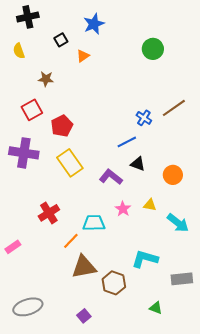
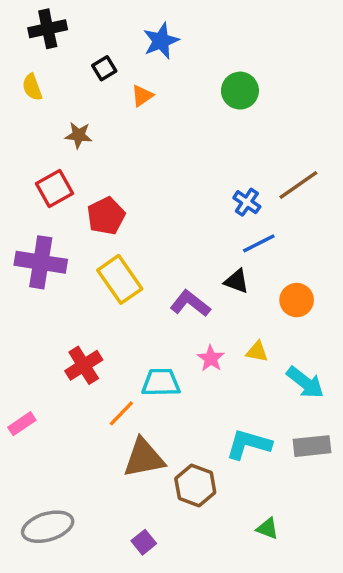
green circle: (153, 49) -> (240, 91), moved
blue line: (127, 142) -> (259, 243), moved
gray rectangle: (182, 279) -> (312, 446), moved

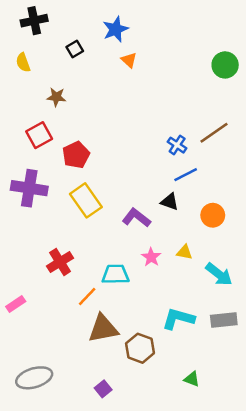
green circle: (240, 91) -> (225, 65), moved
orange triangle: (142, 96) -> (129, 60), moved, turned -42

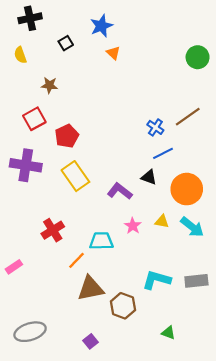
orange circle: (213, 215) -> (187, 189), size x1.5
cyan arrow: (219, 274) -> (192, 227), moved

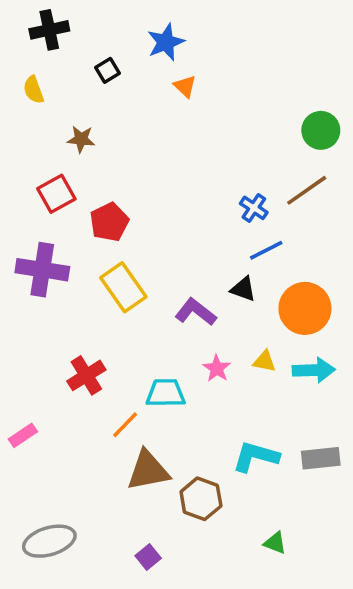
green circle: (198, 57) -> (321, 130), moved
cyan arrow: (192, 227) -> (314, 370), turned -40

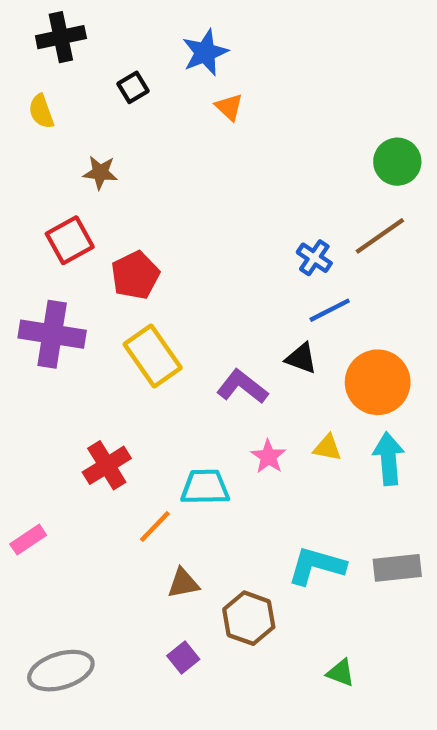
cyan arrow: (314, 370) -> (389, 459), turned -93
brown triangle: (148, 471) -> (183, 583), size x0.6
purple square: (148, 557) -> (183, 657), moved

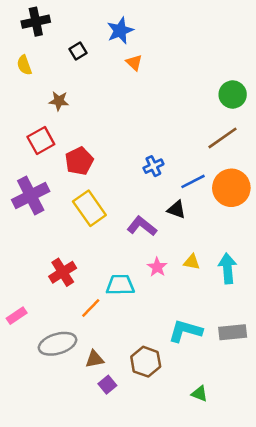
blue cross: (314, 258) -> (153, 166), moved, turned 30
purple cross: (52, 334) -> (31, 195), turned -36
orange circle: (378, 382) -> (231, 188), moved
brown triangle: (183, 583) -> (95, 359), moved
gray ellipse: (61, 671) -> (58, 344), moved

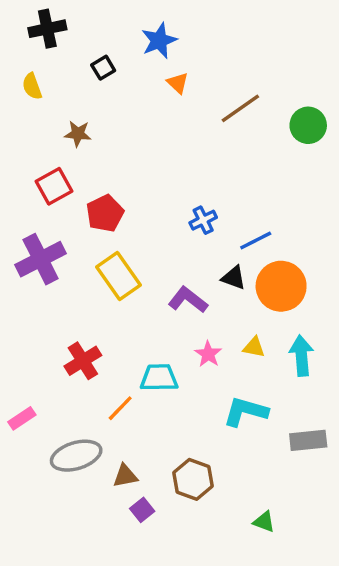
brown line: (222, 138) -> (240, 108), moved
orange circle: (231, 188) -> (281, 286), moved
cyan L-shape: (185, 331) -> (245, 412), moved

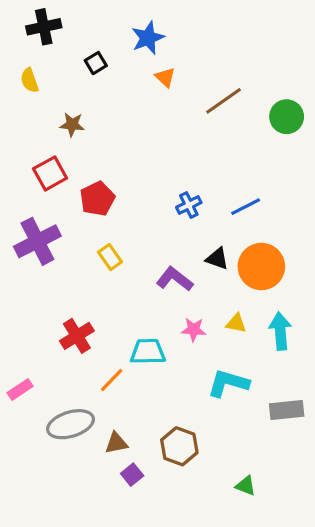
blue line: (256, 240) -> (246, 207), moved
yellow rectangle: (118, 276) -> (110, 257), size x0.6
pink star: (208, 354) -> (194, 330), turned -30

